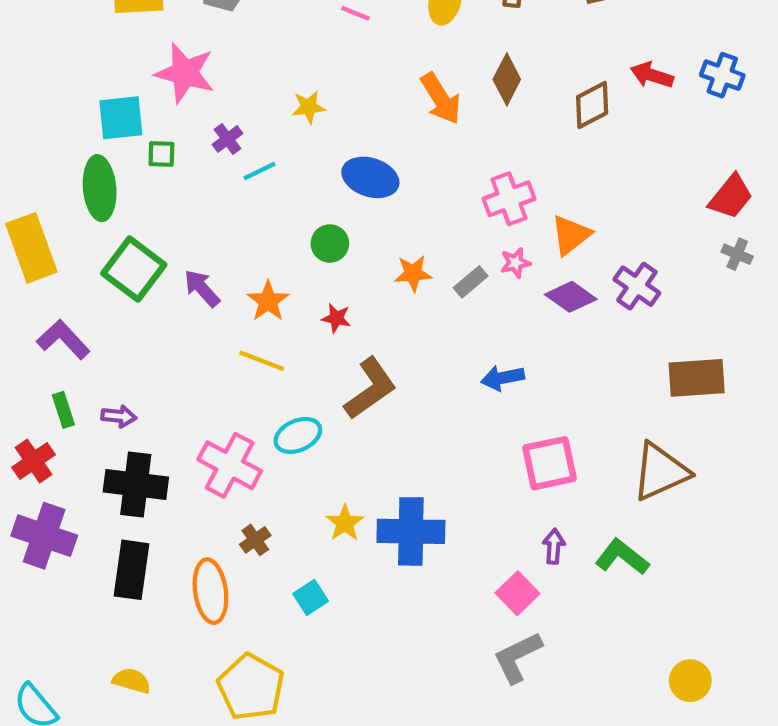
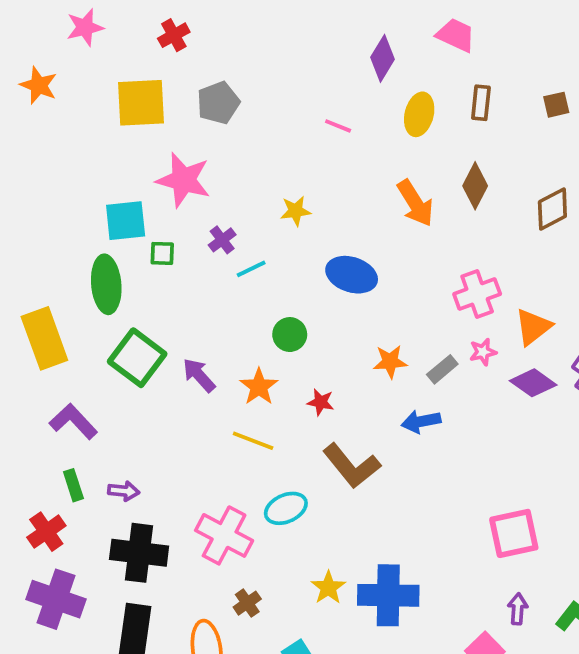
green circle: (330, 244) -> (290, 335), moved
blue arrow: (503, 378) -> (421, 421), moved
brown L-shape: (370, 389) -> (352, 466), turned 86

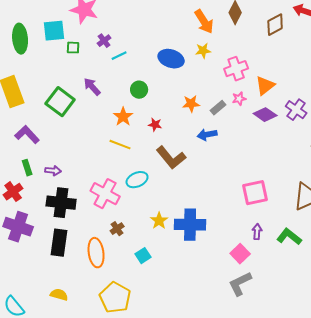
yellow star: (296, 211) -> (203, 51), moved
green ellipse: (106, 284) -> (20, 39), moved
purple arrow: (199, 375) -> (92, 87), moved

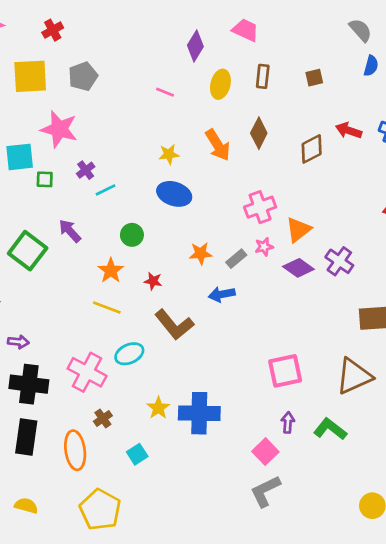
yellow star: (203, 51) -> (169, 154), moved

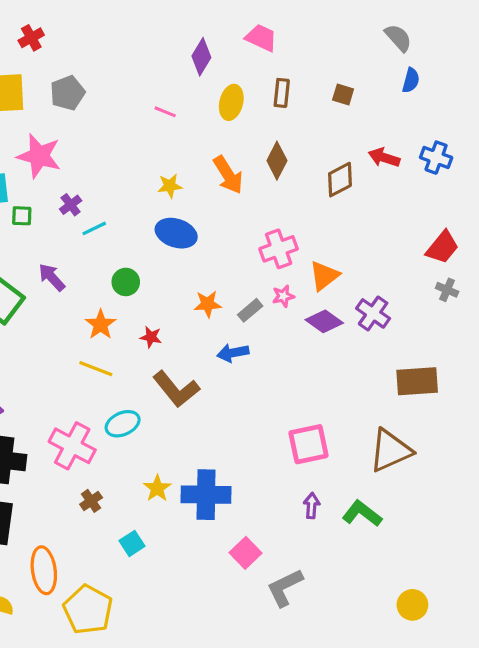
brown square: (314, 78) -> (343, 95), turned 30
orange ellipse: (75, 450) -> (44, 570), moved
pink square: (265, 452) -> (245, 553), moved

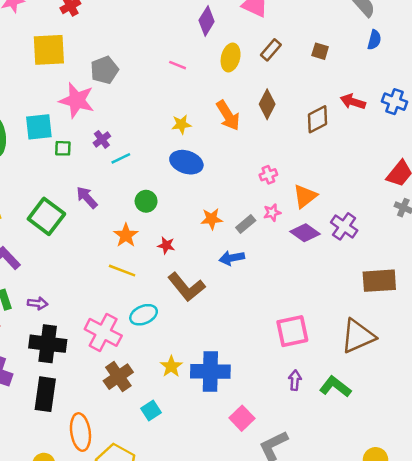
gray pentagon: (67, 93) -> (104, 70), moved
brown rectangle: (282, 93) -> (271, 50), turned 35
pink cross: (279, 249) -> (268, 175), size x0.6
brown cross: (91, 501) -> (118, 377), size x1.6

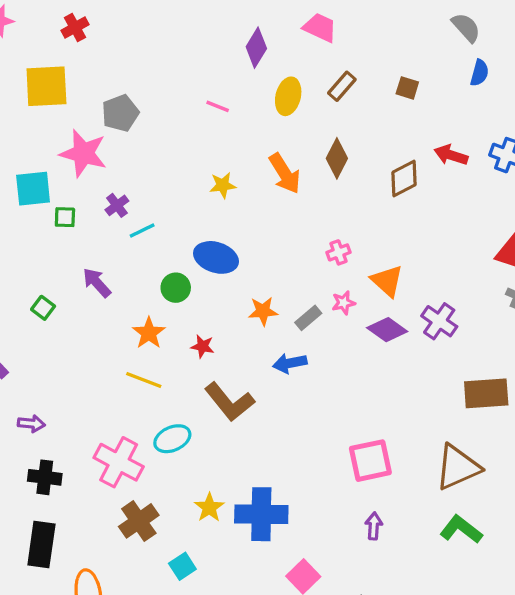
blue ellipse: (186, 162) -> (216, 257), moved
orange triangle: (305, 196) -> (387, 281), turned -40
green square: (46, 216) -> (43, 308), size x0.5
black cross: (48, 344) -> (45, 477), size x0.7
green L-shape: (335, 387) -> (461, 529), moved

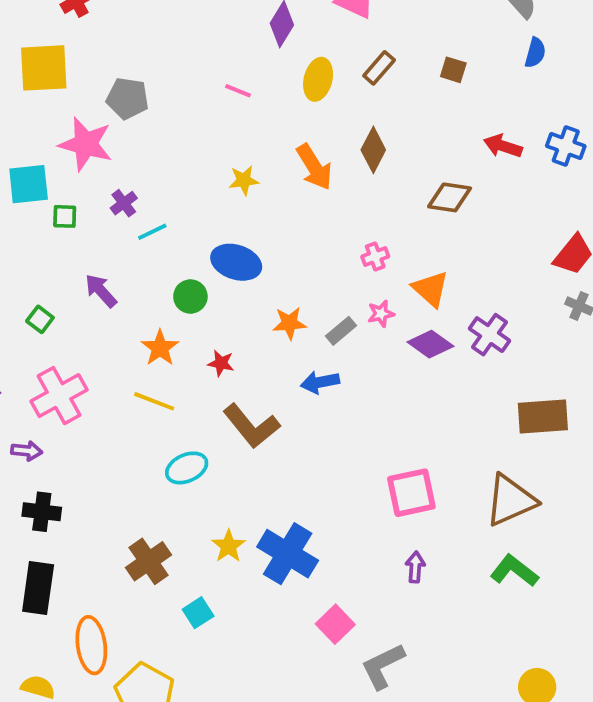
gray pentagon: (120, 113) -> (128, 98), turned 30
brown diamond: (404, 179) -> (450, 197), moved, turned 36
pink cross: (119, 462) -> (59, 396), moved, turned 33
blue cross: (261, 514) -> (288, 554), turned 30

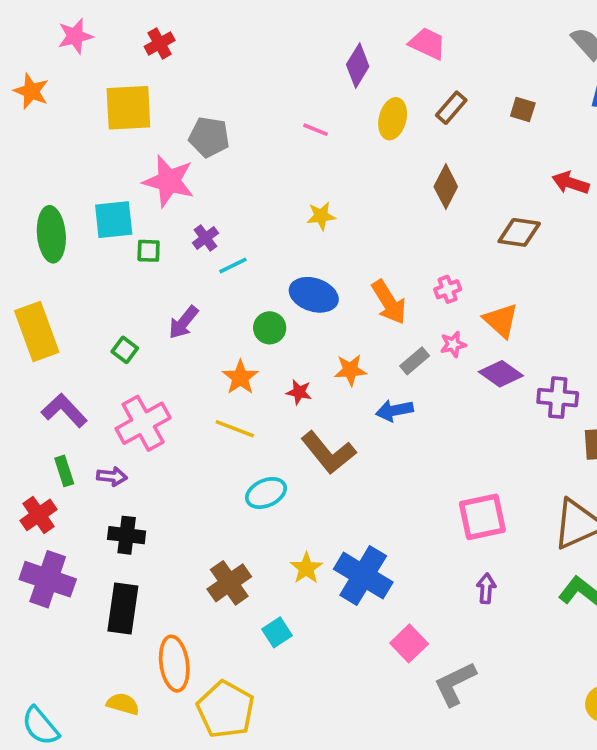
orange arrow: (314, 167) -> (389, 302), moved
purple arrow: (101, 291) -> (183, 322), turned -99
orange star: (289, 323) -> (350, 370), moved
purple cross: (490, 335) -> (558, 398), moved, turned -30

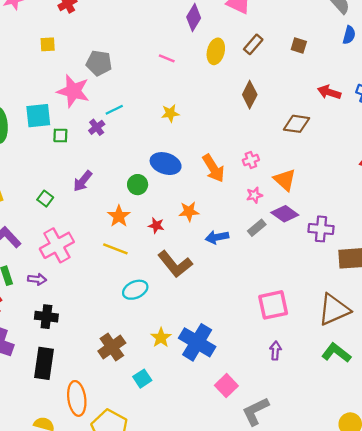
yellow square: (128, 108) -> (48, 44), size x0.5
cyan line: (233, 265) -> (114, 110), moved
gray rectangle: (415, 361) -> (257, 228), moved

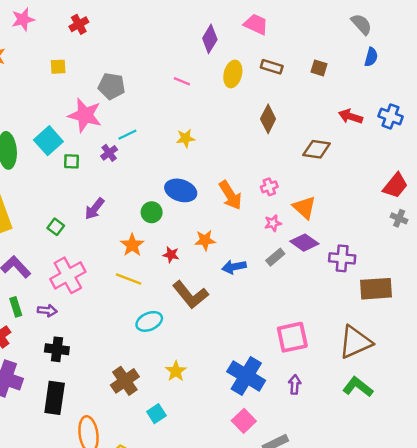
brown rectangle: (253, 44) -> (272, 67), turned 66
cyan square: (38, 116) -> (48, 141), turned -36
blue cross: (197, 342) -> (246, 376), moved

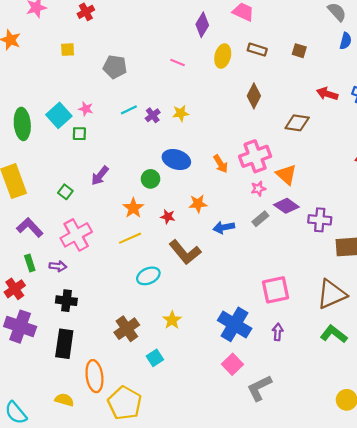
pink star: (85, 115) -> (86, 109), moved, size x0.5
purple cross: (109, 153) -> (153, 115), moved
pink cross: (269, 187) -> (255, 156), size x2.0
orange arrow: (230, 195) -> (221, 164), size x0.7
yellow line: (129, 279) -> (130, 238), turned -45

